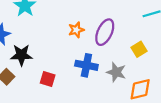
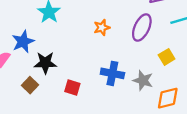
orange star: (76, 30) -> (102, 27), moved
purple ellipse: (105, 32) -> (142, 27), moved

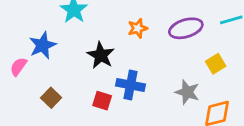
purple ellipse: (142, 27) -> (186, 28), turned 48
black star: (45, 63) -> (101, 55), moved, turned 30
blue cross: (112, 73) -> (131, 85), moved

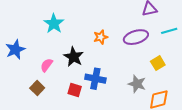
blue star: (43, 45) -> (15, 50), moved
pink semicircle: (18, 67) -> (47, 65), moved

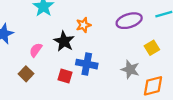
orange star: (101, 37) -> (84, 25), moved

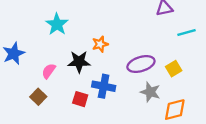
purple ellipse: (129, 21) -> (141, 64), moved
black star: (64, 41) -> (79, 62), turned -30

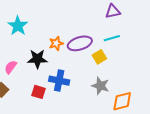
cyan line: (187, 32) -> (112, 38), moved
purple ellipse: (141, 64) -> (80, 43), moved
yellow square: (174, 69) -> (99, 57), moved

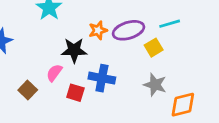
pink semicircle: (11, 67) -> (54, 73), moved

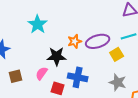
brown square: (28, 90) -> (16, 76), moved, turned 32

